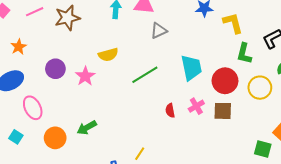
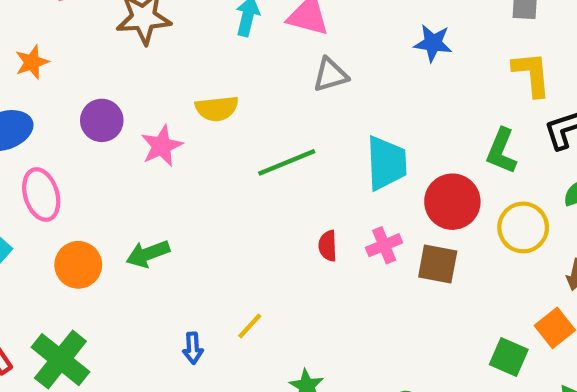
yellow L-shape: (233, 23) -> (532, 74), moved

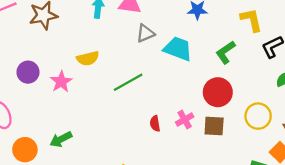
green L-shape: (501, 151) -> (226, 52), moved, turned 40
cyan trapezoid: (386, 163) -> (178, 49), moved, turned -60
yellow circle: (523, 227) -> (258, 116), moved

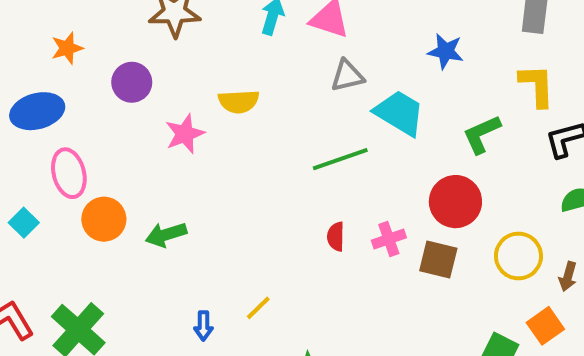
purple circle: (28, 72) -> (132, 82), moved
green line: (128, 82) -> (340, 159), moved
orange circle: (25, 150) -> (104, 219), moved

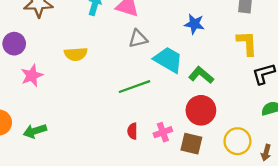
pink star: (185, 134) -> (32, 76), moved
green L-shape: (482, 134) -> (201, 75), moved, turned 65

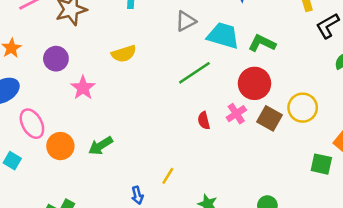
red circle: (201, 110) -> (255, 83), moved
yellow circle: (237, 141) -> (303, 108), moved
brown square: (191, 144) -> (270, 118), turned 30

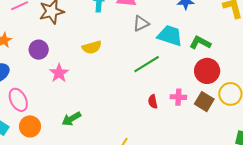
red circle: (255, 83) -> (207, 71), moved
pink cross: (236, 114) -> (178, 97), turned 35
orange circle: (60, 146) -> (30, 126), moved

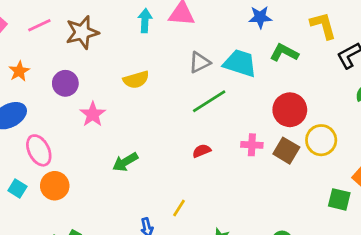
gray triangle: (141, 23) -> (199, 62), moved
green L-shape: (200, 43) -> (284, 53), moved
red semicircle: (153, 102) -> (202, 151), moved, turned 80
green arrow: (71, 119) -> (125, 162), moved

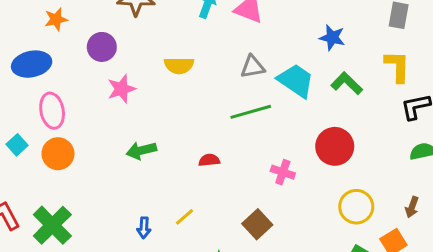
yellow circle: (321, 140) -> (356, 207), moved
red semicircle: (202, 151) -> (209, 160), moved
brown square: (286, 151) -> (257, 224), moved

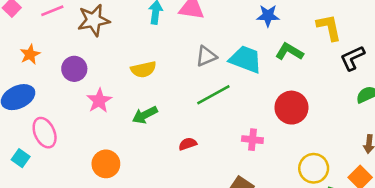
cyan square: (17, 145) -> (21, 158), moved
green arrow: (141, 150) -> (145, 115), moved
orange circle: (58, 154) -> (106, 164), moved
yellow circle: (356, 207) -> (314, 168), moved

